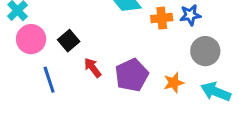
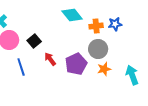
gray circle: (205, 51) -> (98, 49), moved
cyan arrow: (216, 92) -> (132, 75), turned 48

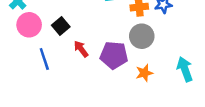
purple pentagon: (76, 64) -> (114, 55), turned 30
orange star: (104, 69) -> (144, 73), moved

